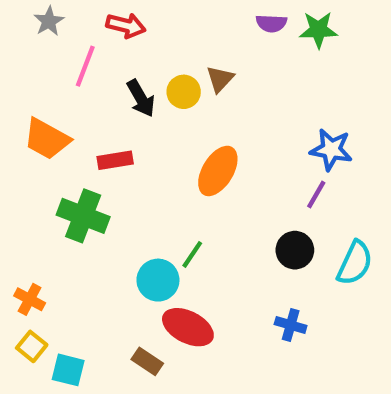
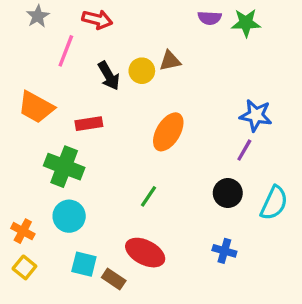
brown triangle: (220, 79) -> (170, 61), turned 35
cyan circle: (158, 280) -> (69, 216), moved
cyan square: (68, 370) -> (84, 264), moved

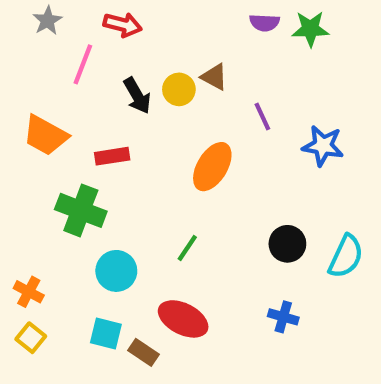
brown triangle: (170, 61) -> (214, 77), turned 40
purple line: (244, 150) -> (262, 117), moved, turned -55
cyan circle: (69, 216) -> (116, 271), moved

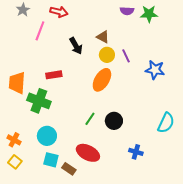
yellow circle: (179, 89) -> (107, 55), moved
black arrow: (137, 96) -> (76, 46), moved
orange trapezoid: (45, 135) -> (17, 83), moved, turned 65
black circle: (287, 244) -> (114, 121), moved
cyan circle: (116, 271) -> (47, 136), moved

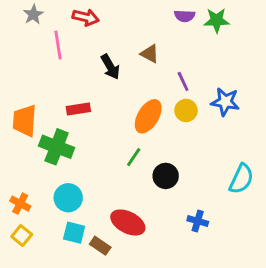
pink line: (40, 31) -> (58, 45), turned -30
yellow circle: (107, 55) -> (186, 110), moved
green line: (90, 119) -> (134, 157), moved

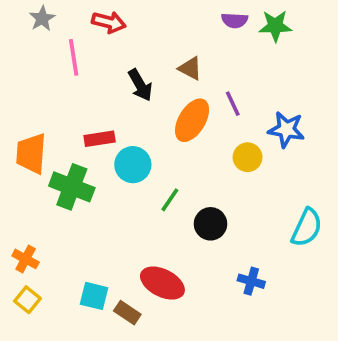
yellow circle: (186, 110) -> (248, 157), moved
orange ellipse: (148, 116) -> (192, 120), moved
cyan circle: (68, 198) -> (133, 165), moved

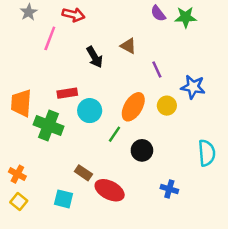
purple semicircle: (235, 20) -> (158, 13), turned 49
pink line: (74, 57) -> (50, 38), turned 30
orange ellipse: (192, 120) -> (133, 107), moved
cyan semicircle: (307, 228) -> (207, 153), turned -30
brown rectangle: (127, 313) -> (83, 173), moved

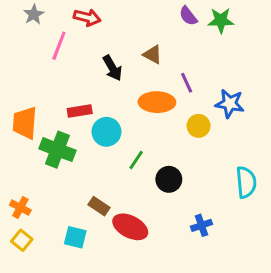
orange ellipse: (133, 107) -> (157, 102), moved, turned 60
blue cross: (169, 189) -> (202, 225), turned -35

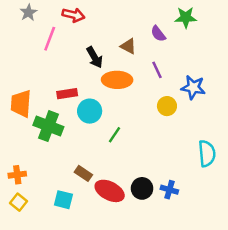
purple semicircle: (188, 16) -> (158, 34), moved
orange ellipse: (157, 102) -> (117, 80), moved
black circle: (169, 179) -> (142, 188), moved
orange cross: (20, 208) -> (17, 175), turned -35
blue cross: (202, 225) -> (169, 190), turned 35

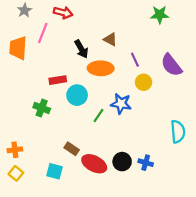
purple semicircle: (158, 34) -> (171, 65), moved, size x1.6
blue star: (193, 87) -> (121, 104), moved
orange trapezoid: (21, 104) -> (18, 48), moved
yellow circle: (167, 106) -> (144, 82), moved
green cross: (48, 126) -> (42, 108), size x0.7

